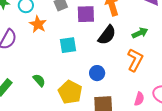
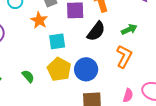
orange star: (38, 24) -> (39, 20), moved
blue circle: (97, 73) -> (86, 69), size x1.5
yellow pentagon: (70, 92) -> (59, 69), moved

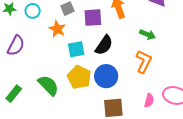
green arrow: (129, 29) -> (148, 34), turned 49
black semicircle: (96, 31) -> (104, 45), moved
green semicircle: (28, 76) -> (48, 85), size x1.6

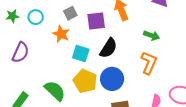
cyan square: (76, 49) -> (81, 53), turned 30

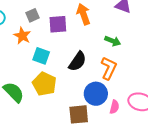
black semicircle: (108, 48) -> (77, 61), moved
blue circle: (112, 79) -> (96, 94), moved

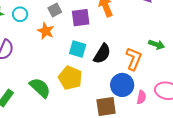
green arrow: (113, 41) -> (156, 45), moved
cyan square: (41, 56) -> (78, 49), moved

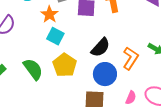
cyan square: (78, 49) -> (55, 36), moved
blue circle: (122, 85) -> (105, 74), moved

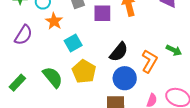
orange star: (49, 14) -> (54, 21), moved
cyan square: (55, 36) -> (73, 43), turned 36

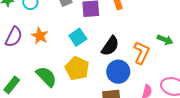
orange star: (54, 21) -> (40, 36), moved
cyan square: (73, 43) -> (78, 37), moved

